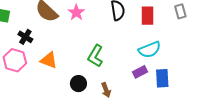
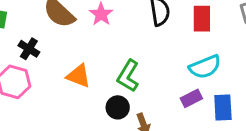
orange triangle: (49, 60) -> (79, 76), moved
black circle: (78, 84) -> (118, 107), moved

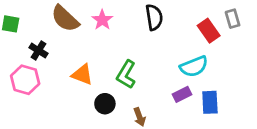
red rectangle: (202, 19) -> (209, 31), moved, turned -35
black circle: (118, 107) -> (105, 104), moved

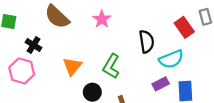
black semicircle: (154, 17) -> (147, 42), moved
pink star: (102, 20) -> (102, 19), moved
orange triangle: (82, 74) -> (72, 66), turned 48

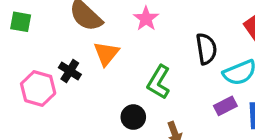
black cross: (33, 45) -> (70, 71), moved
orange triangle: (72, 66) -> (106, 54), moved

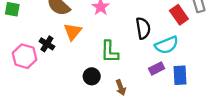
green L-shape: (159, 82) -> (110, 52), turned -30

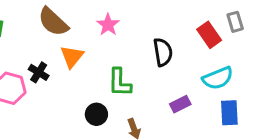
cyan semicircle: (167, 45) -> (218, 78), moved
blue rectangle: (180, 75) -> (229, 113), moved

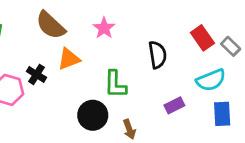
gray rectangle: (235, 22) -> (231, 46), moved, turned -30
orange triangle: (72, 56) -> (69, 59), turned 30
black circle: (96, 114) -> (93, 115), size x1.4

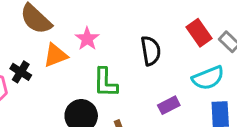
pink star: (104, 28) -> (87, 39), moved

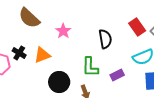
orange triangle: (55, 55) -> (42, 55), moved
green L-shape: (105, 83) -> (90, 67), moved

